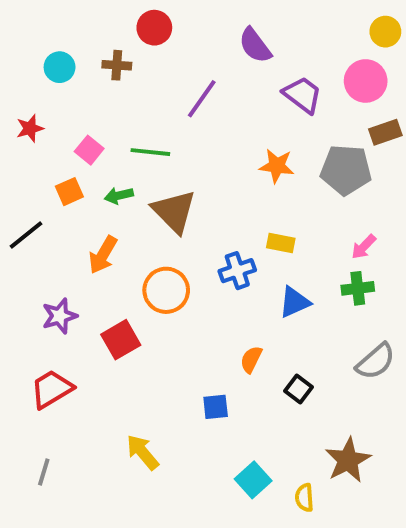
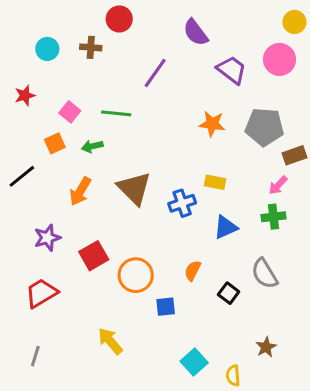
brown rectangle: (385, 132) -> (294, 155), moved
brown triangle: (174, 211) -> (134, 188), moved
orange circle: (166, 290) -> (136, 275), moved
gray semicircle: (375, 361) -> (265, 274), moved, turned 100
brown star: (348, 460) -> (266, 347), size x0.6

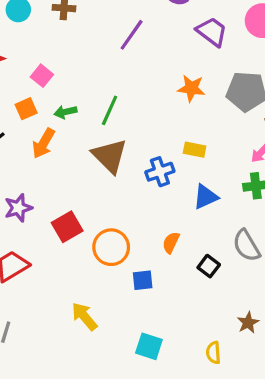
green line: (116, 113) -> (110, 110), moved, turned -72
orange arrow: (80, 191) -> (43, 143), moved
cyan square: (194, 362) -> (149, 346), moved, turned -30

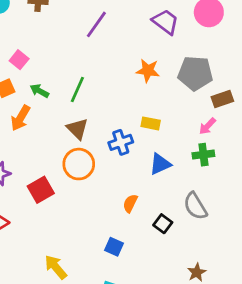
green arrow: (66, 112) -> (39, 91), turned 42
brown triangle: (110, 156) -> (77, 129), size x0.7
orange circle: (111, 247) -> (79, 164), moved
blue square: (143, 280) -> (114, 247), moved, turned 30

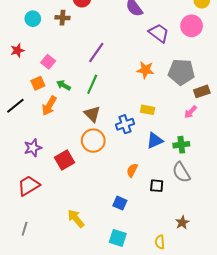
purple line: (96, 24) -> (96, 52), moved
green cross: (203, 155) -> (181, 145), moved
black square: (163, 224) -> (157, 186), turned -32

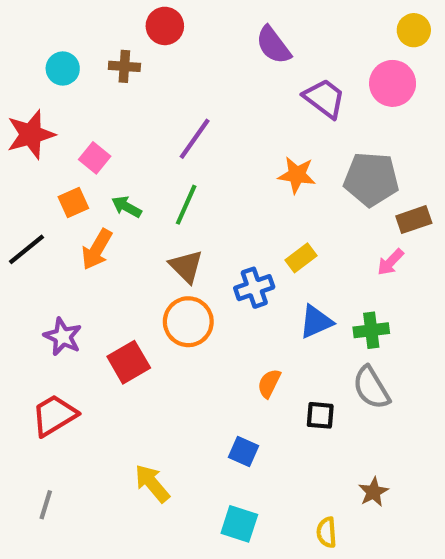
red star: (17, 50) -> (31, 134), size x1.6
yellow rectangle: (148, 110) -> (301, 258), turned -48
purple star: (33, 148) -> (63, 337), turned -30

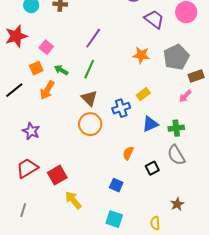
gray pentagon: (371, 179) -> (176, 57), turned -30
red square: (129, 362) -> (57, 175), moved
black square: (320, 415) -> (152, 168), turned -32

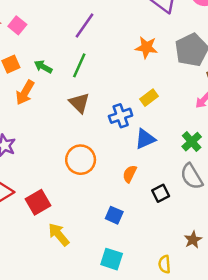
pink square: (46, 47) -> (17, 25), moved
orange circle: (90, 124) -> (81, 160), moved
blue triangle: (150, 124) -> (145, 139), moved
green cross: (176, 128) -> (192, 142), turned -35

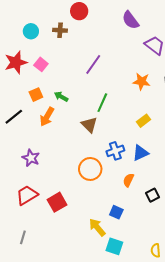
green line: (79, 65) -> (102, 103), moved
blue cross: (121, 116) -> (115, 151), moved
yellow arrow: (59, 235) -> (97, 227), moved

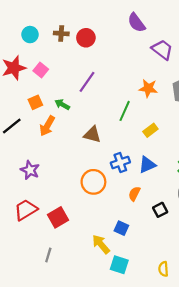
red circle: (79, 11) -> (86, 38), moved
purple line: (93, 64) -> (87, 82), moved
green line: (102, 103) -> (125, 111), moved
brown triangle: (89, 125) -> (92, 135), turned -30
gray line: (23, 237) -> (48, 255), moved

